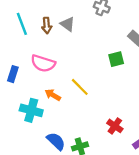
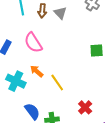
pink semicircle: (43, 63) -> (33, 43), turned 30
yellow line: (80, 87) -> (57, 83), moved

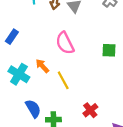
pink semicircle: (33, 43) -> (65, 43), moved

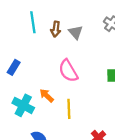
yellow line: (63, 80) -> (69, 109), turned 30

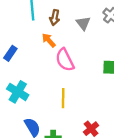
gray triangle: (76, 32) -> (83, 23), moved
orange arrow: (47, 95) -> (49, 40), moved

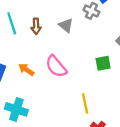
orange arrow: (49, 40) -> (26, 70), moved
yellow line: (63, 98) -> (85, 104), moved

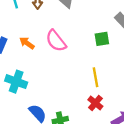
yellow line: (85, 104) -> (95, 77), moved

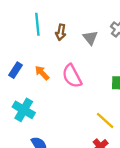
yellow line: (95, 77) -> (105, 121), turned -48

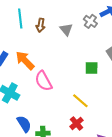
orange arrow: (42, 73) -> (25, 60), size x1.5
pink semicircle: (72, 76) -> (44, 81), moved

